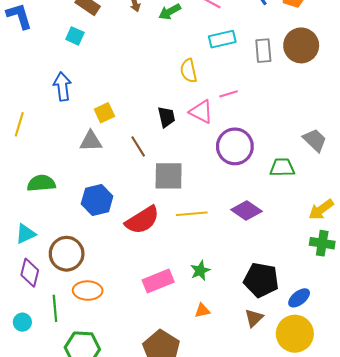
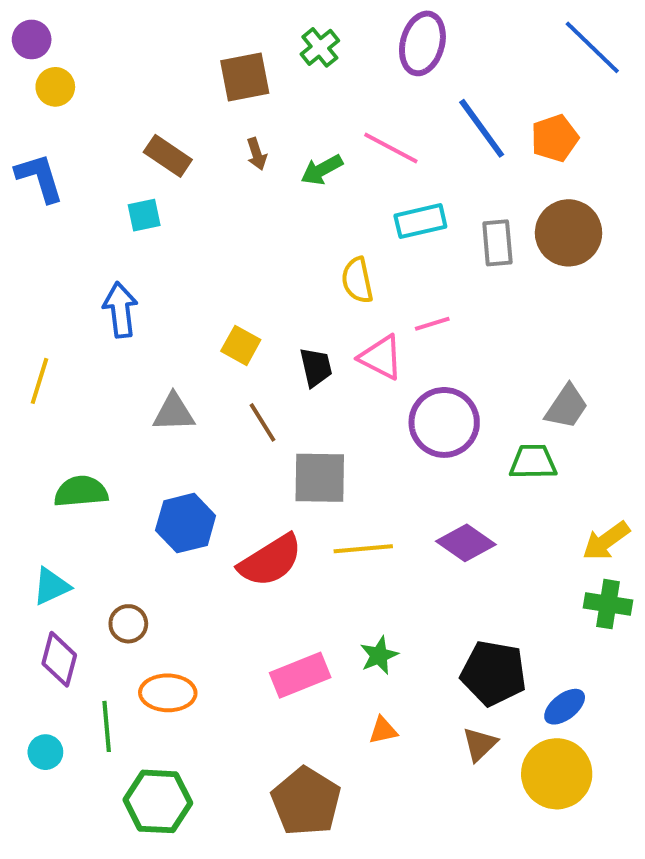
cyan square: (75, 36) -> (144, 215), turned -36
yellow square: (104, 113) -> (241, 345), moved, turned -36
gray trapezoid: (315, 140) -> (567, 407), moved, turned 80
brown circle: (67, 254) -> (128, 624), size x0.6

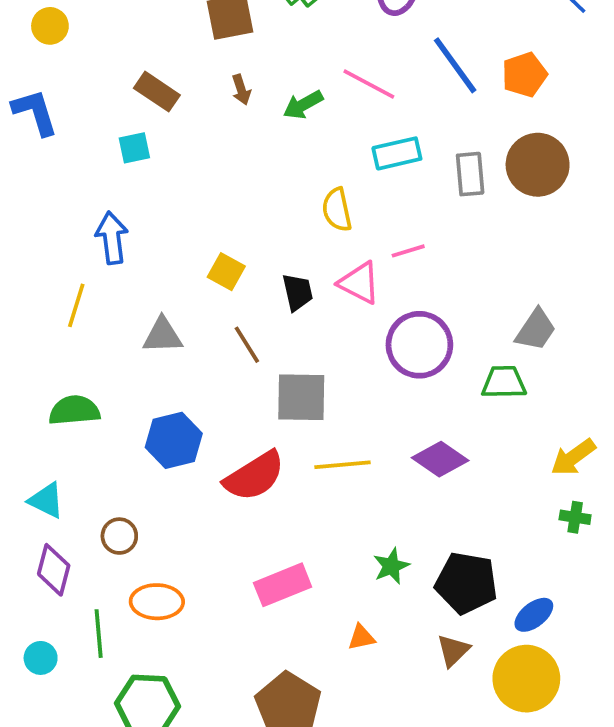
yellow line: (39, 381) -> (76, 305), moved
cyan triangle: (51, 586) -> (46, 500), turned 51
green cross: (608, 604) -> (575, 517), size x0.7
green star: (379, 655) -> (391, 566), moved

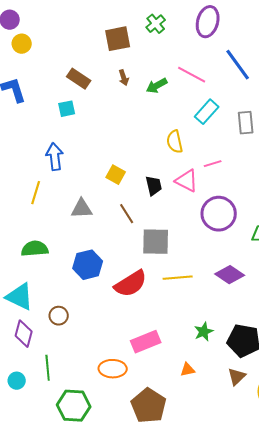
cyan rectangle: (397, 153) -> (207, 112), turned -35
cyan triangle: (46, 500) -> (20, 297), size x1.4
orange ellipse: (157, 602) -> (113, 369), moved

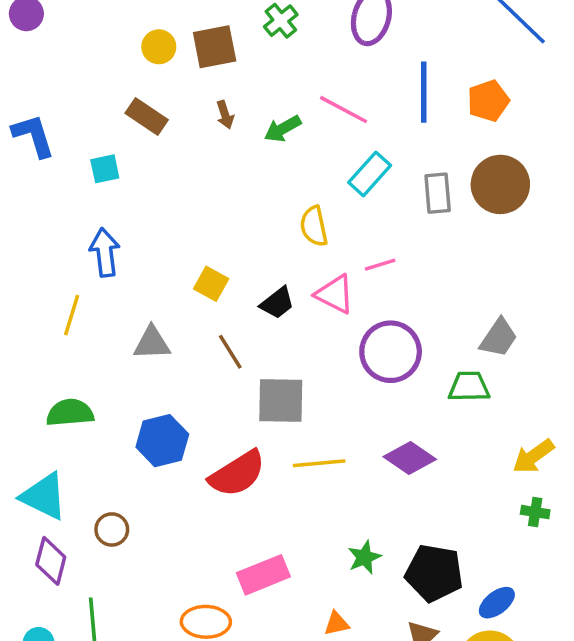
yellow circle: (22, 44) -> (159, 47), moved
blue line: (238, 65) -> (424, 92), turned 36
cyan square: (67, 109) -> (105, 169), moved
black trapezoid: (154, 186) -> (277, 303), turned 65

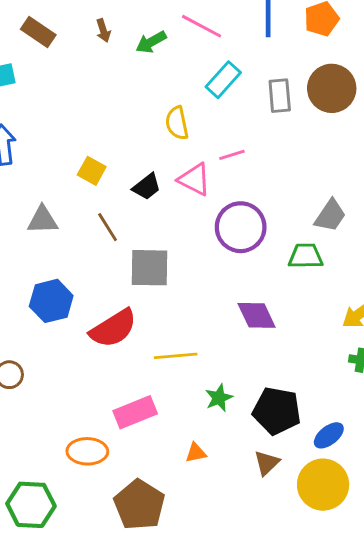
purple diamond: (410, 458) -> (257, 315), turned 30
yellow line: (319, 463) -> (176, 356), moved

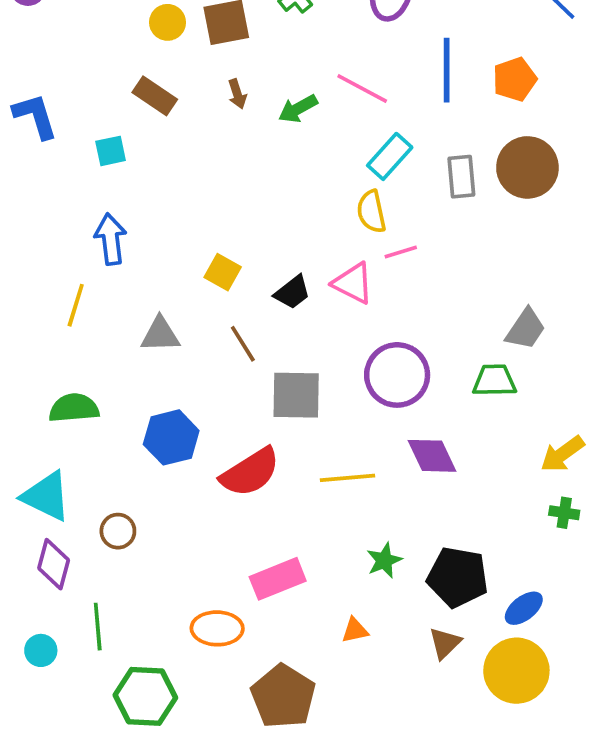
yellow semicircle: (177, 123) -> (371, 212), moved
purple circle: (241, 227) -> (397, 375), moved
yellow line: (176, 356) -> (347, 478), moved

